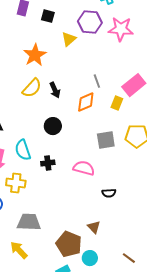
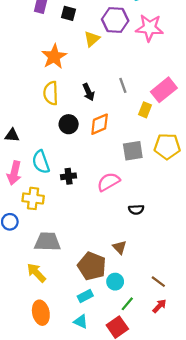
yellow semicircle: (32, 88) -> (51, 93), turned 135
black arrow: (55, 90) -> (89, 92), moved
orange diamond: (86, 102) -> (100, 124), moved
black circle: (53, 126) -> (69, 124), moved
pink semicircle: (84, 168) -> (108, 182), turned -45

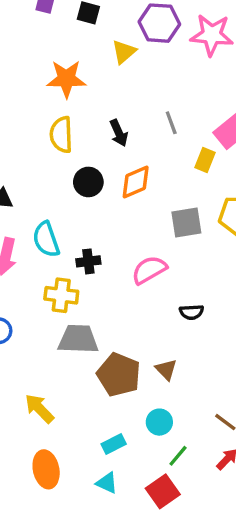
orange star: (54, 57) -> (66, 79), turned 30
yellow cross: (33, 198) -> (61, 295), moved
gray trapezoid: (47, 242) -> (78, 339), moved
brown pentagon: (92, 266) -> (119, 375), moved

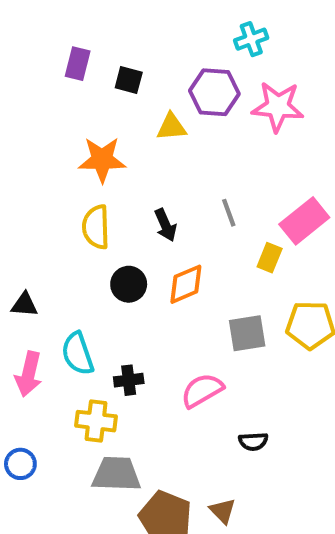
yellow triangle: (124, 52) -> (172, 127), turned 36

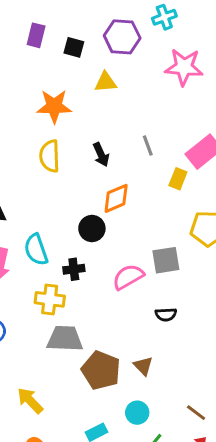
purple hexagon: (214, 92) -> (122, 37), moved
black circle: (129, 284) -> (92, 229), moved
gray square: (247, 333) -> (166, 260), moved

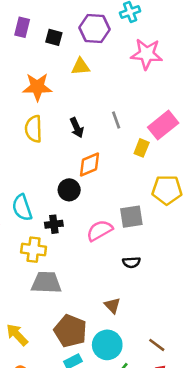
brown pentagon: (101, 370) -> (70, 331), moved
cyan circle: (137, 413) -> (107, 345), size x1.5

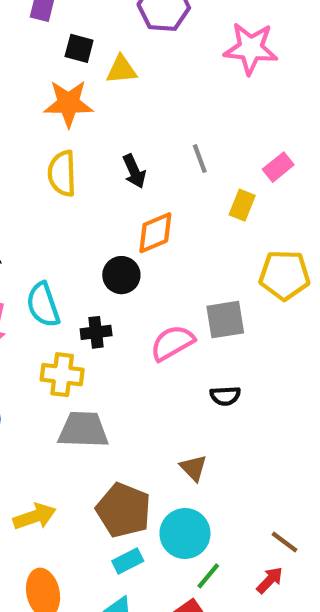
black square: (54, 37) -> (79, 48), moved
yellow triangle: (81, 67) -> (121, 70), moved
pink rectangle: (163, 125) -> (278, 167), size x0.6
yellow arrow: (17, 335) -> (35, 517), turned 115
brown line: (157, 345) -> (285, 542), moved

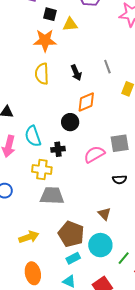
green line: (208, 576) -> (124, 258), moved

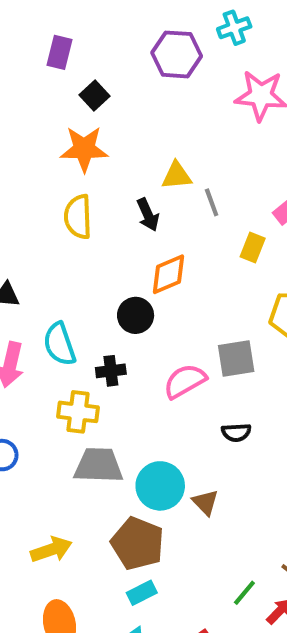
black square: (50, 14) -> (94, 96), turned 32
yellow triangle: (70, 24) -> (177, 176), moved
cyan circle: (100, 245) -> (160, 486), moved

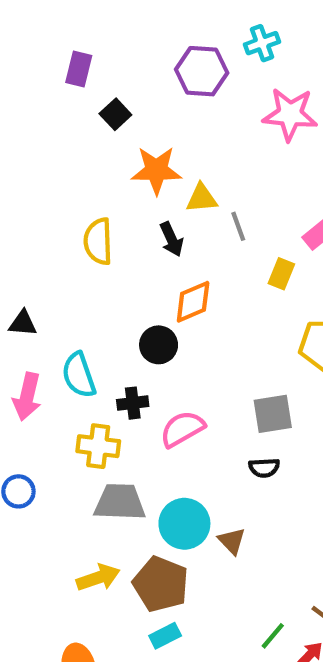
orange star: (84, 149) -> (156, 170), moved
gray square: (236, 359) -> (273, 414), moved
pink semicircle: (185, 381) -> (182, 429), moved
yellow arrow: (51, 550) -> (98, 578), moved

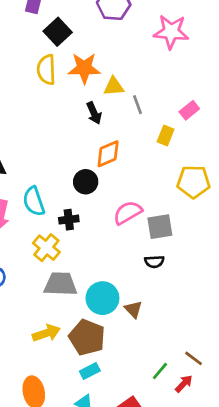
black square: (115, 114) -> (58, 32), size x1.4
yellow semicircle: (98, 241) -> (46, 70), moved
pink semicircle: (182, 429) -> (128, 213), moved
yellow cross: (98, 446) -> (46, 248), turned 32

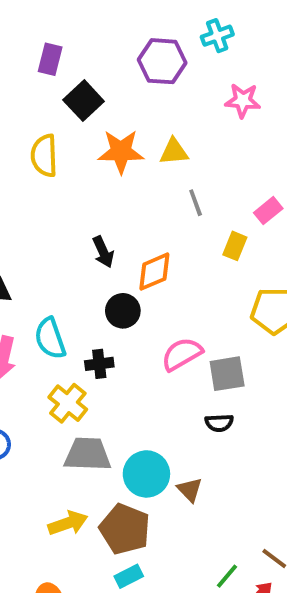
pink star: (171, 32) -> (243, 101), size x0.7
yellow semicircle: (46, 70) -> (44, 156), moved
yellow triangle: (114, 86) -> (174, 152), moved
black arrow: (94, 113) -> (103, 252), moved

